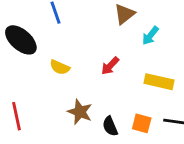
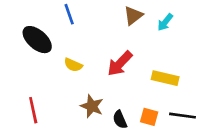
cyan arrow: (150, 36) -> (165, 22), moved
red arrow: (110, 66) -> (120, 64), size x1.5

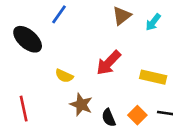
blue line: (69, 14) -> (59, 14), turned 54
yellow semicircle: (73, 65) -> (64, 76), moved
orange square: (149, 117) -> (137, 115), turned 30

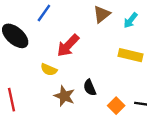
red arrow: (109, 63) -> (68, 46), moved
yellow rectangle: (153, 77) -> (131, 55), moved
black semicircle: (109, 118) -> (90, 88), moved

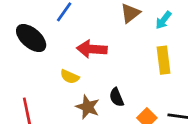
red arrow: (68, 46) -> (92, 49), turned 50
yellow rectangle: (131, 55) -> (163, 60), turned 70

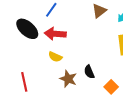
red arrow: (92, 49) -> (55, 34), moved

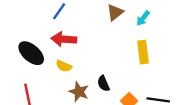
black ellipse: (27, 29) -> (31, 53), moved

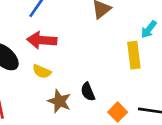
cyan arrow: (143, 18) -> (149, 29), moved

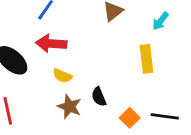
cyan arrow: (149, 29) -> (161, 21), moved
yellow semicircle: (42, 71) -> (62, 76), moved

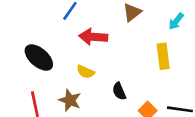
red arrow: (51, 43) -> (93, 37), moved
brown star: (69, 107) -> (70, 100), moved

